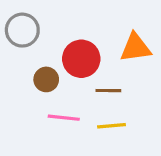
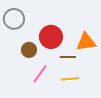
orange triangle: (135, 48) -> (86, 42), moved
pink line: (64, 118) -> (40, 74), turned -60

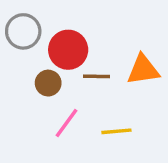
red circle: (51, 37) -> (68, 50), moved
brown line: (68, 57) -> (96, 76), moved

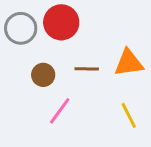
red circle: (68, 50) -> (61, 22), moved
yellow line: (116, 131) -> (129, 115), moved, turned 68

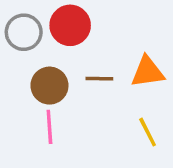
brown circle: (43, 75) -> (49, 86), size x1.4
pink line: (60, 111) -> (49, 127), moved, turned -40

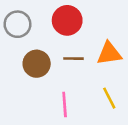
red circle: (70, 25) -> (67, 20), moved
pink line: (49, 127) -> (65, 104), moved

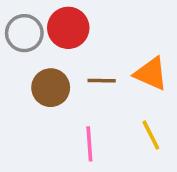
red circle: (67, 20) -> (68, 28), moved
orange triangle: (109, 53) -> (151, 74), turned 32

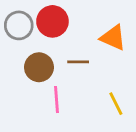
orange triangle: (151, 74) -> (113, 38), moved
pink line: (89, 144) -> (57, 100), moved

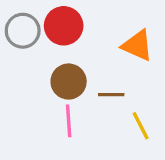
brown line: (78, 62) -> (111, 95), moved
brown circle: (39, 67) -> (69, 82), moved

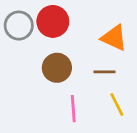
brown line: (111, 95) -> (105, 72), moved
pink line: (69, 121) -> (73, 109), moved

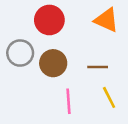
gray circle: (19, 26) -> (20, 53), moved
orange triangle: (114, 38) -> (107, 20), moved

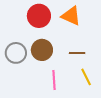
orange triangle: (107, 20) -> (71, 16), moved
gray circle: (20, 53) -> (16, 53), moved

